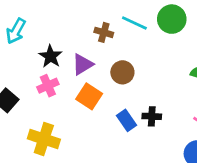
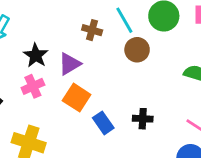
cyan line: (134, 23) -> (124, 20), turned 35
brown circle: (122, 72) -> (137, 50), moved
blue rectangle: (126, 120) -> (103, 123), moved

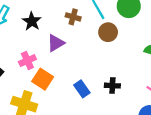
black star: (36, 55) -> (32, 21), moved
orange square: (77, 98) -> (43, 79), moved

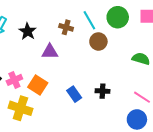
purple triangle: (56, 43) -> (50, 52), turned 30
pink cross: (27, 61) -> (14, 80), moved

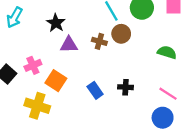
brown cross: (66, 27) -> (99, 41), moved
black star: (28, 31) -> (56, 23), moved
pink cross: (14, 80) -> (33, 65), moved

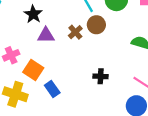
brown cross: (99, 41) -> (75, 32), turned 32
blue rectangle: (95, 90) -> (52, 89), moved

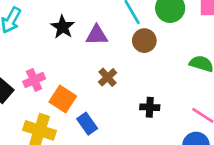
brown cross: (75, 32) -> (108, 77), moved
purple triangle: (46, 35) -> (97, 35), moved

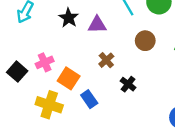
brown circle: (144, 41) -> (145, 41), moved
black cross: (150, 107) -> (128, 84), moved, turned 35

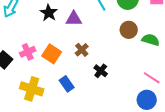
brown circle: (145, 41) -> (129, 30), moved
orange square: (69, 78) -> (52, 54), moved

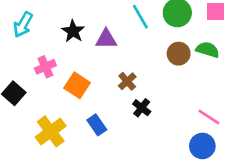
green semicircle: (151, 40) -> (208, 50), moved
brown cross: (82, 50) -> (127, 81), moved
pink cross: (28, 52) -> (45, 67), moved
yellow cross: (32, 89) -> (51, 131), turned 35

